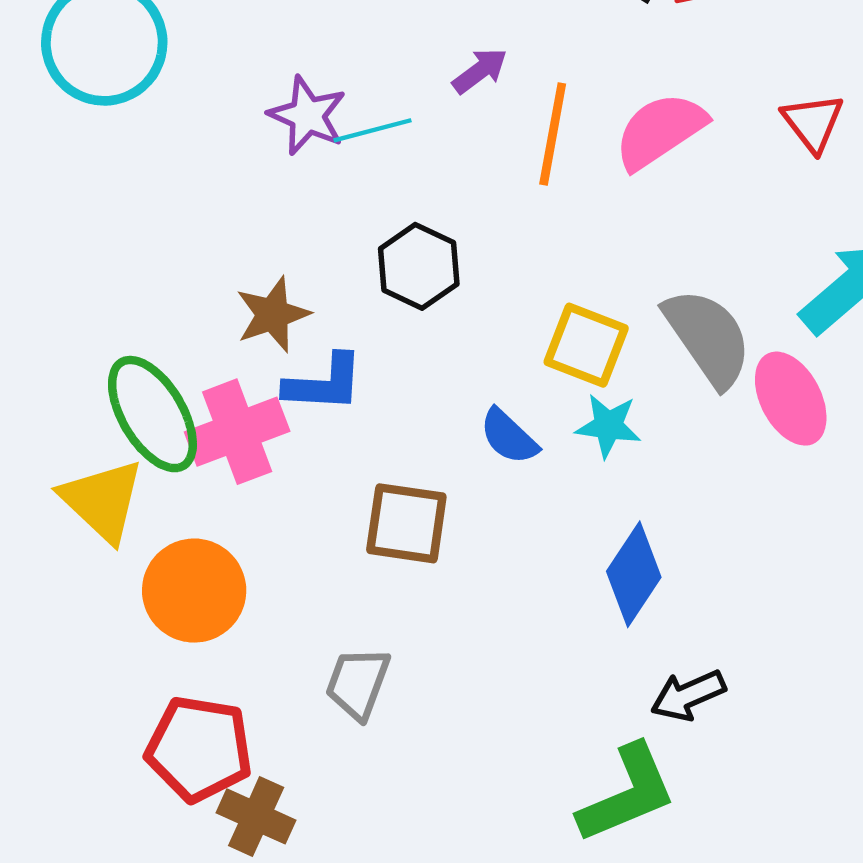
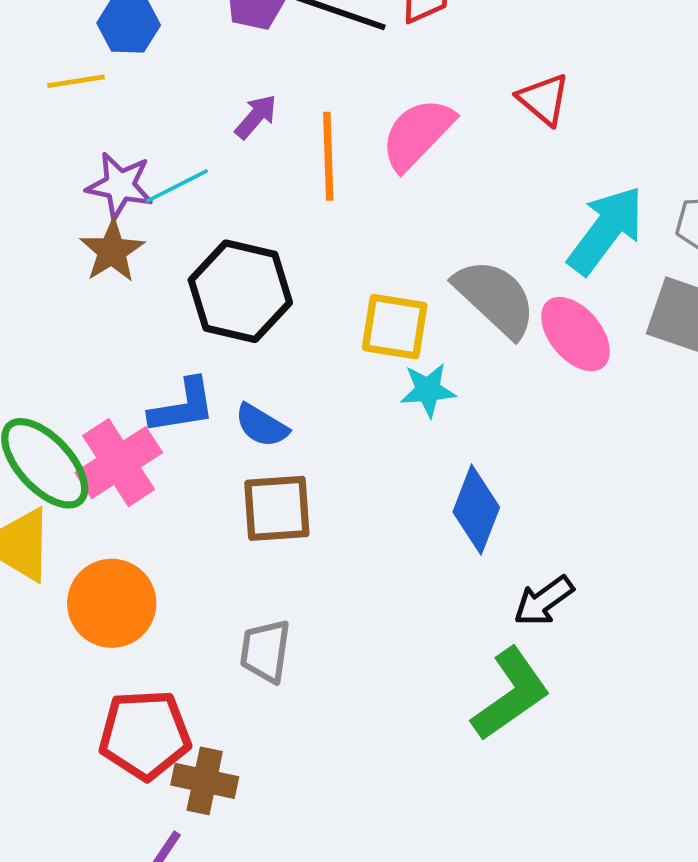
black hexagon: (419, 266) -> (240, 291), size x1.4
brown star: (273, 315) -> (112, 251), moved
blue semicircle: (509, 437) -> (262, 426), moved

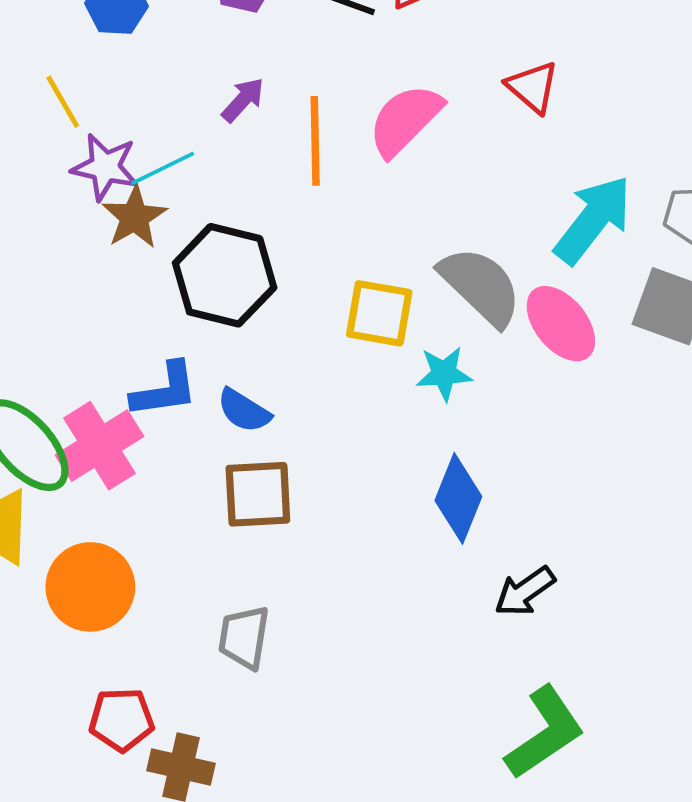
yellow line: (76, 81) -> (63, 102), moved, turned 68
brown star: (112, 251) -> (134, 217), moved
cyan star: (428, 390) -> (444, 374), moved
green L-shape: (511, 694) -> (545, 733), moved
red pentagon: (145, 735) -> (121, 720), size x0.7

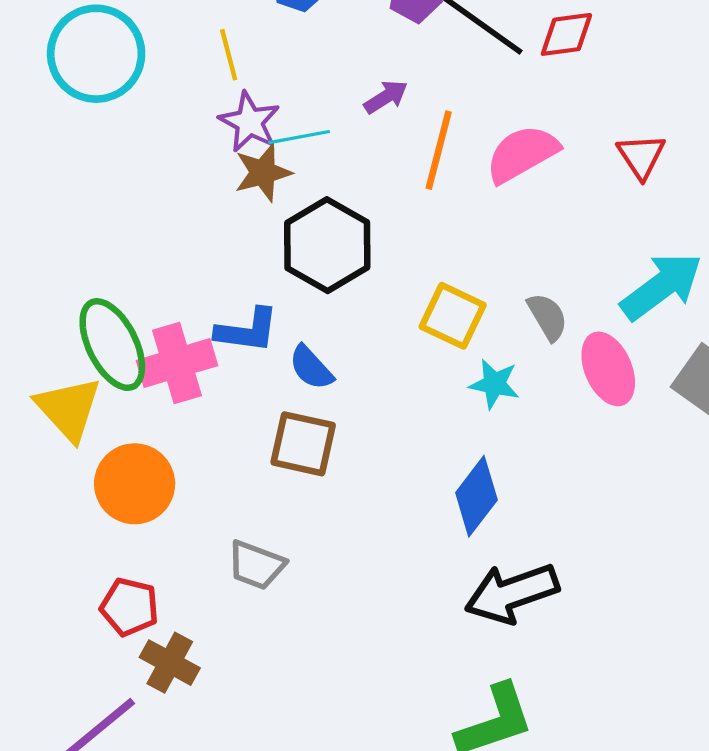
gray semicircle: (481, 286) -> (548, 317), size x0.6
black arrow: (525, 591) -> (512, 593), size x1.6
gray trapezoid: (244, 637) -> (256, 565), turned -94

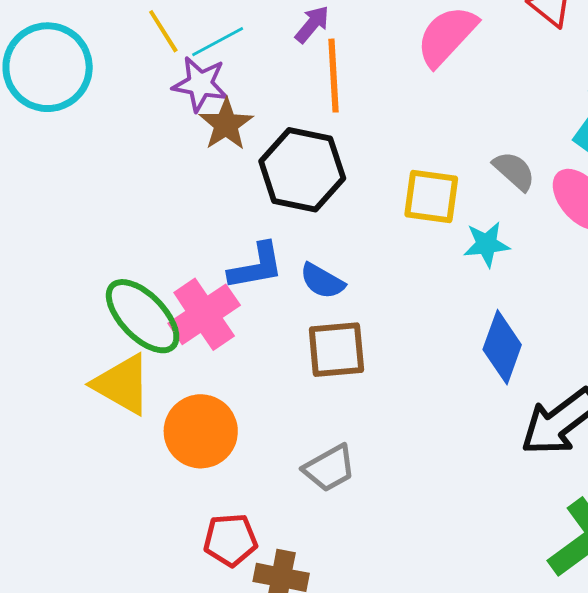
cyan line: (299, 137) -> (218, 42), moved
orange line: (439, 150) -> (334, 76), moved
gray trapezoid: (256, 565) -> (329, 468), turned -32

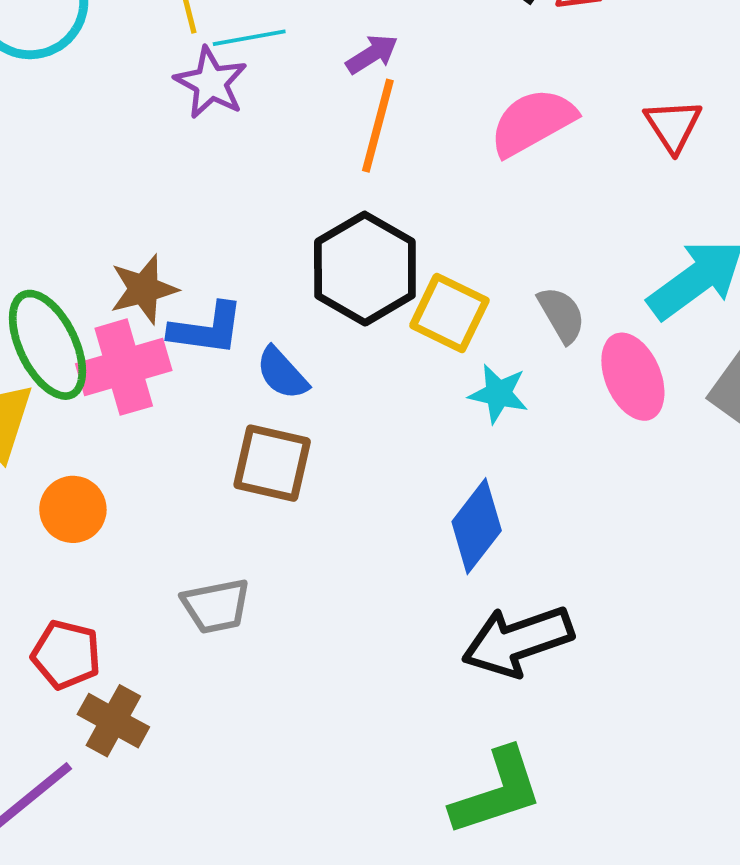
brown star: (226, 124) -> (144, 289), moved
black hexagon: (302, 170) -> (365, 269), moved
orange circle: (201, 431) -> (73, 509), size x0.7

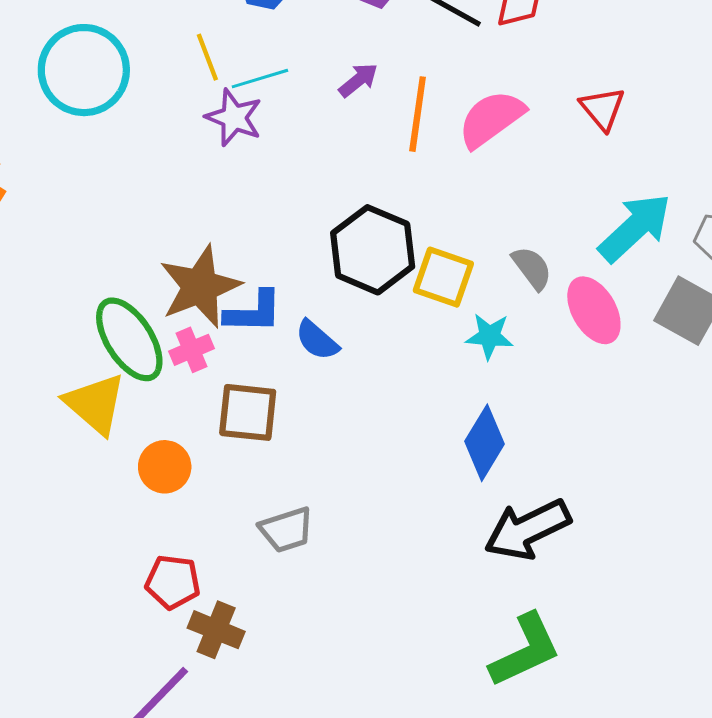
orange line: (378, 126) -> (418, 114), moved
brown star: (144, 289) -> (200, 287), size x1.5
pink cross: (124, 367) -> (192, 350), size x0.6
brown square: (272, 463) -> (248, 412), moved

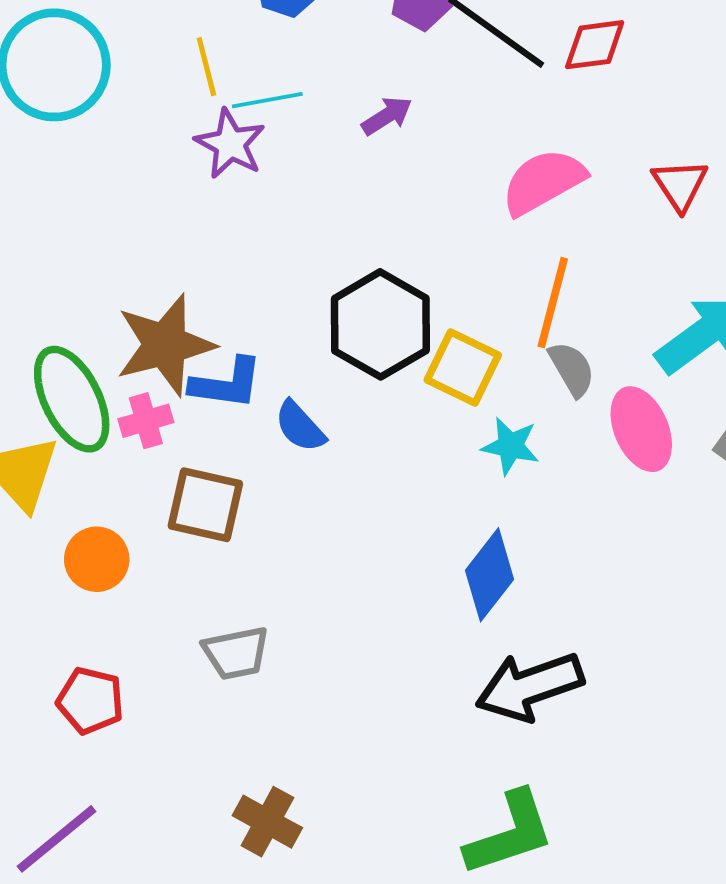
orange line: (418, 114) -> (553, 303), moved
brown cross: (216, 630) -> (267, 822), moved

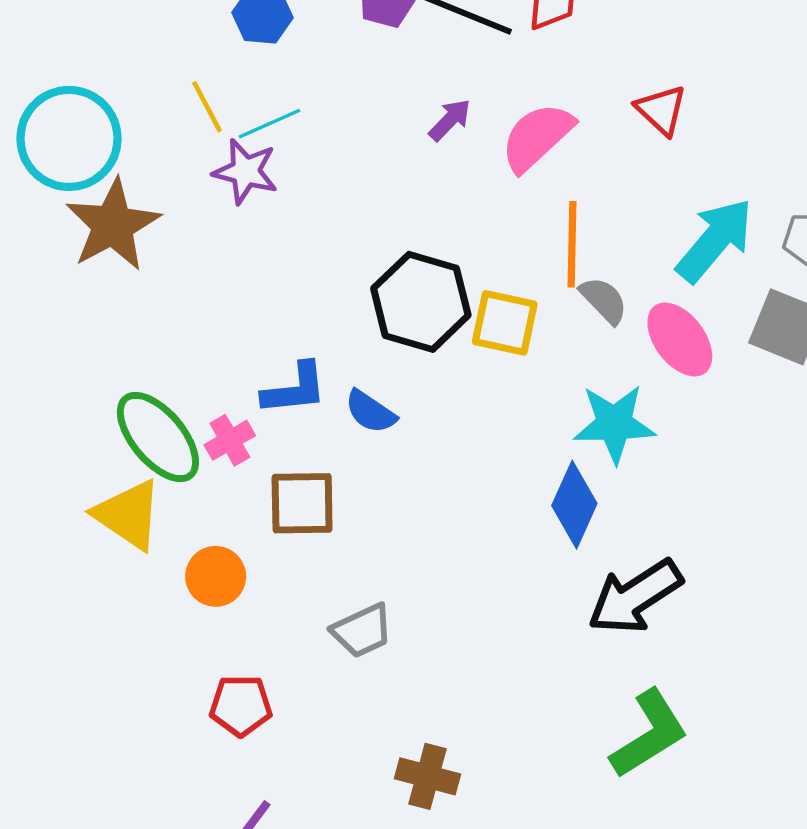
purple arrow: (387, 116) -> (450, 120), moved
brown star: (165, 345) -> (113, 225), moved
cyan star: (510, 446) -> (614, 424), moved, size x1.5

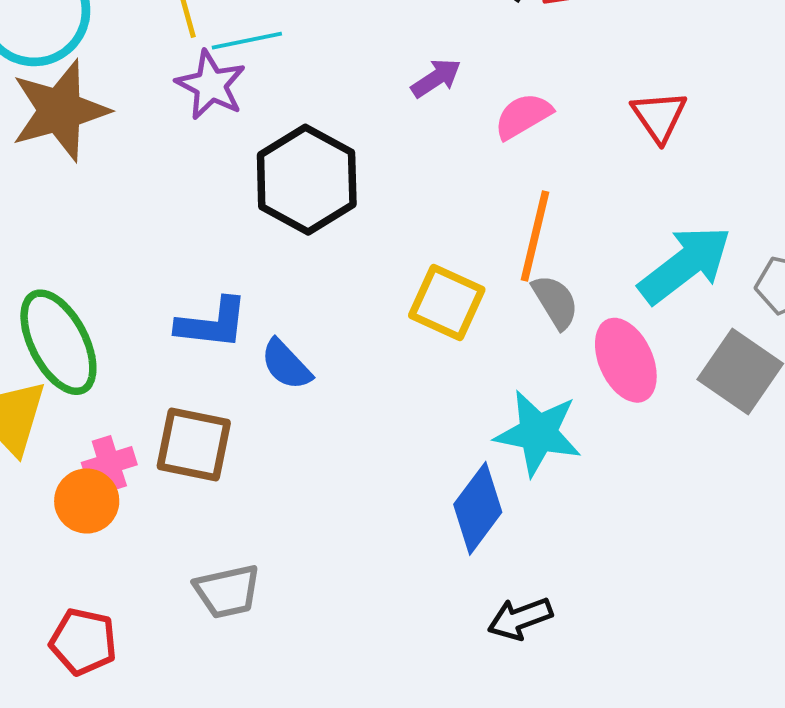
pink semicircle: (537, 137) -> (523, 116), size x0.7
black hexagon: (421, 302) -> (307, 180), moved
pink cross: (230, 440) -> (109, 464), moved
black arrow: (635, 597) -> (520, 619), size x0.6

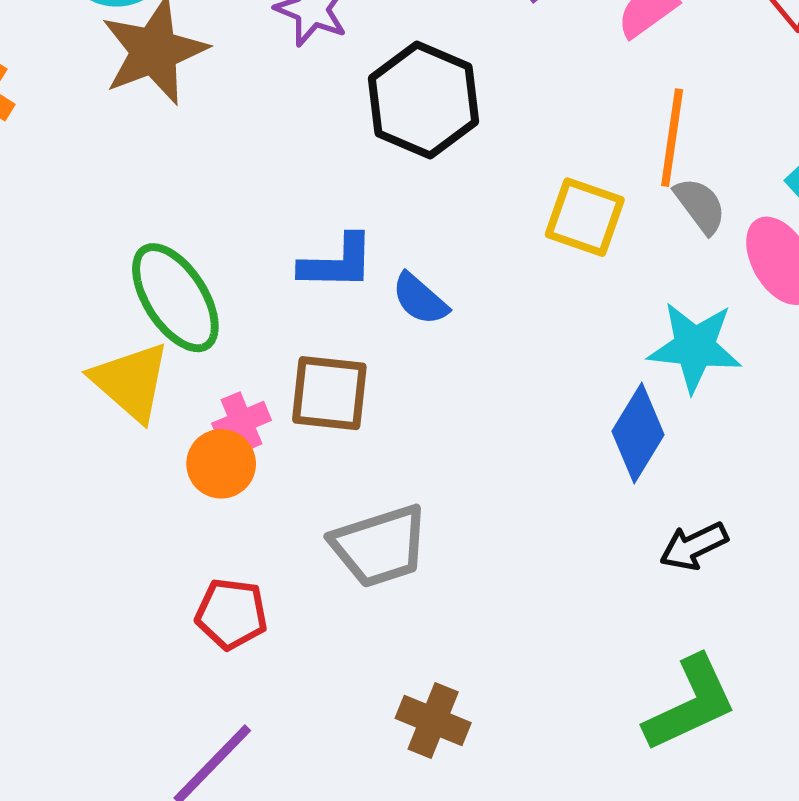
gray trapezoid: (227, 591) -> (380, 546), size x1.4

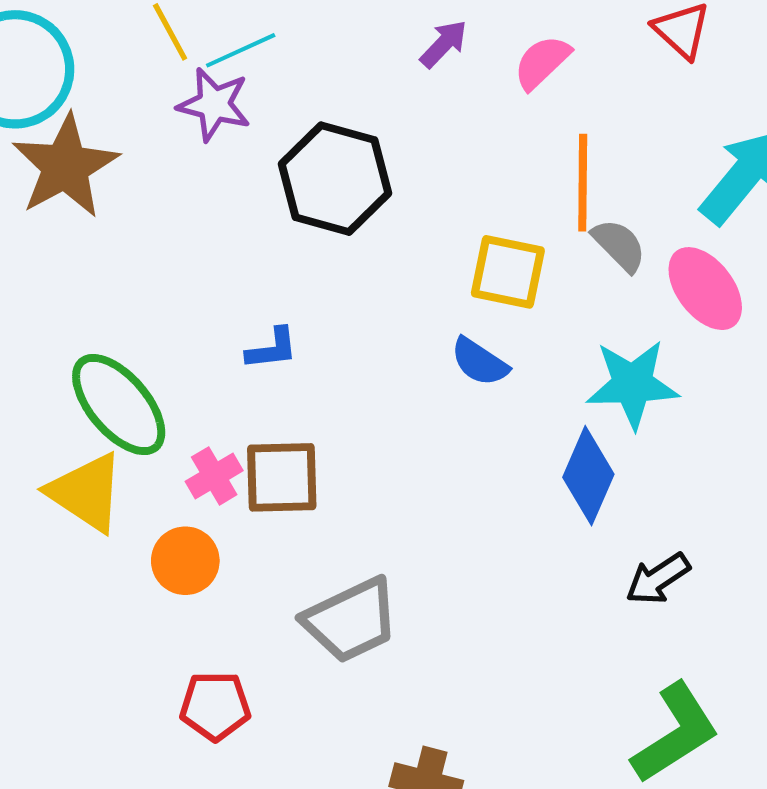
blue L-shape: (337, 262) -> (272, 349), size x0.7
blue semicircle: (420, 299) -> (480, 362), moved
pink cross: (241, 422) -> (214, 476), moved

